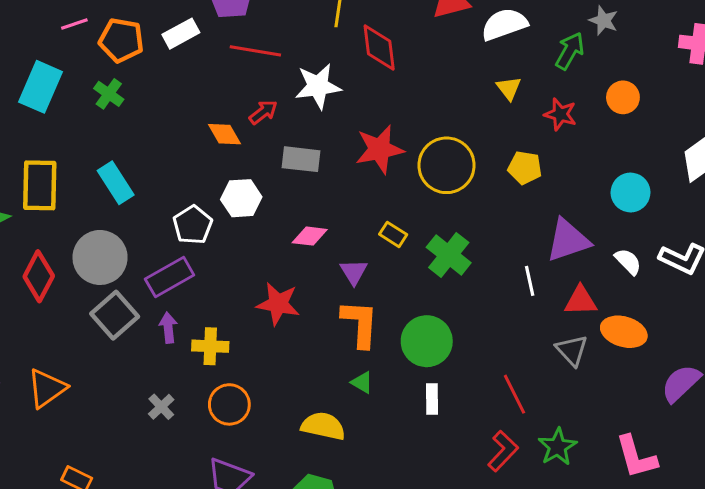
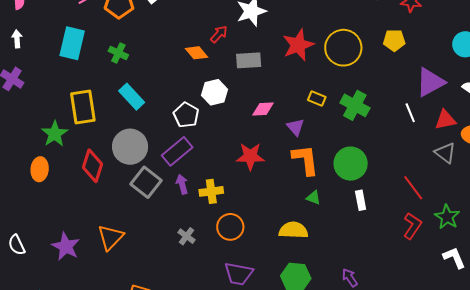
green cross: (109, 94) -> (118, 53), moved

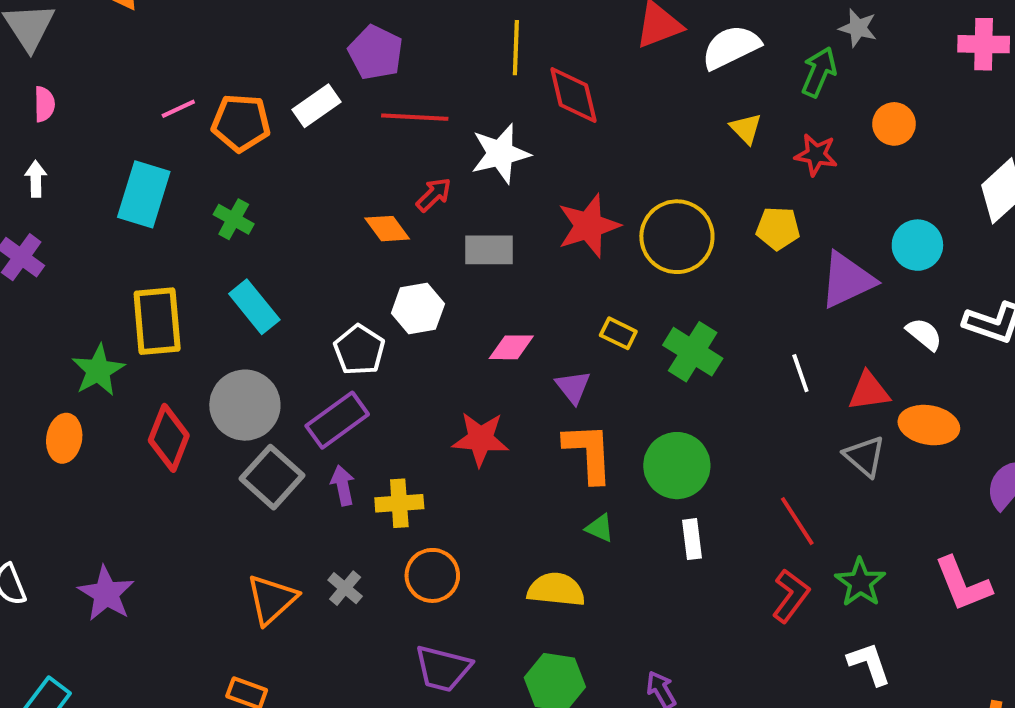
purple triangle: (430, 82) -> (847, 280), moved
orange triangle: (111, 237) -> (272, 599), moved

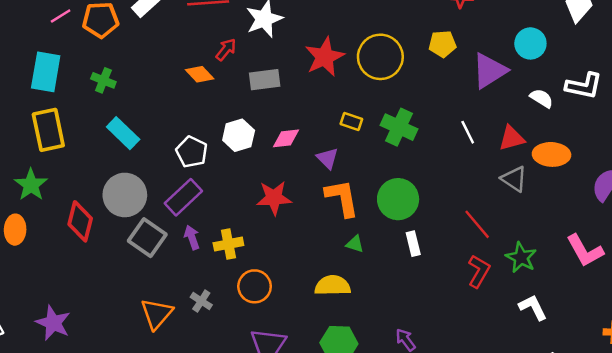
white hexagon: (418, 309) -> (239, 135), moved
yellow rectangle: (157, 321) -> (48, 130), moved

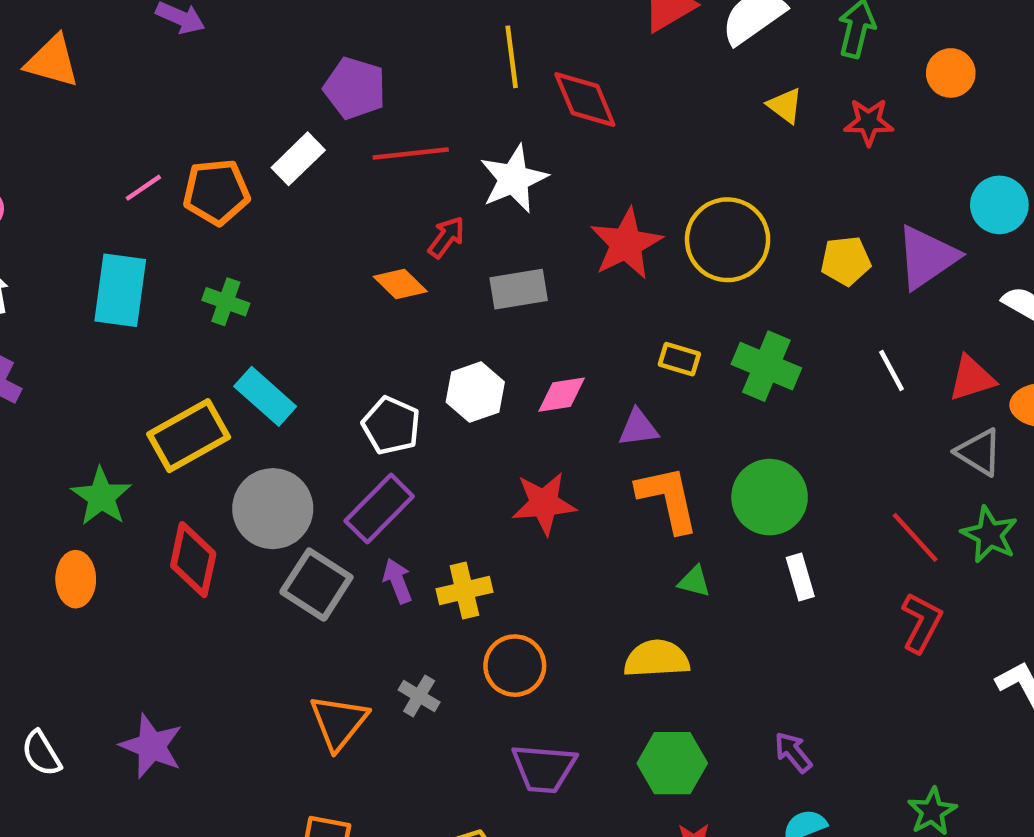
yellow pentagon: (442, 44) -> (846, 261), moved
yellow rectangle: (48, 130) -> (189, 436), moved, turned 75
purple triangle: (327, 158) -> (638, 428), turned -50
green star: (521, 258) -> (990, 535), moved

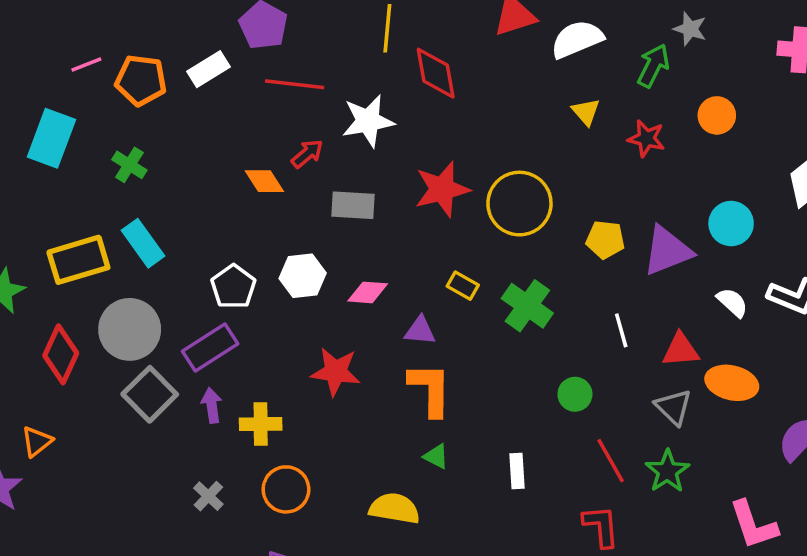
green circle: (770, 497) -> (575, 394), moved, size x0.6
red L-shape: (922, 623) -> (601, 526), turned -45
orange triangle: (339, 722) -> (37, 441), moved, size x0.7

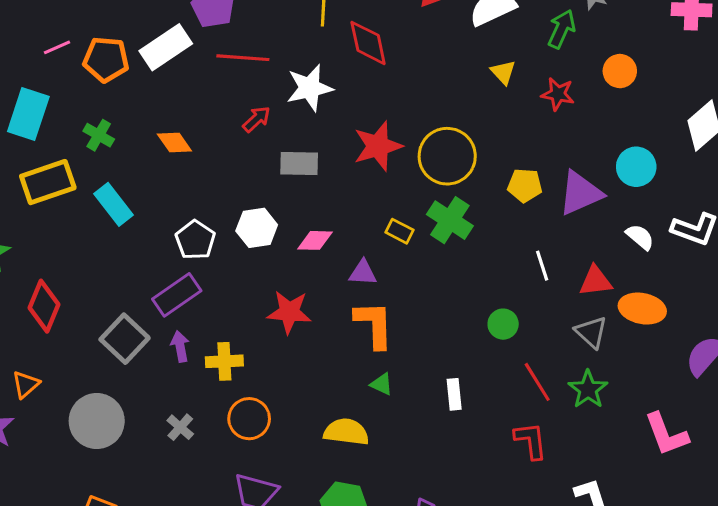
white rectangle: (208, 69) -> (166, 47), size x1.4
orange diamond: (264, 181) -> (174, 142), moved
yellow rectangle: (78, 260) -> (48, 182), moved
green cross: (527, 306) -> (450, 220), moved
gray circle: (130, 329) -> (97, 421), moved

